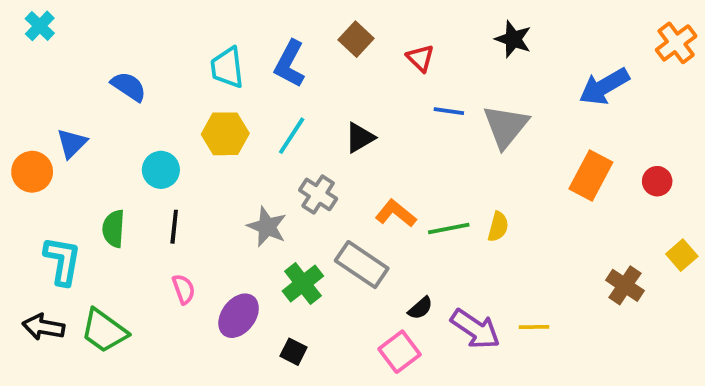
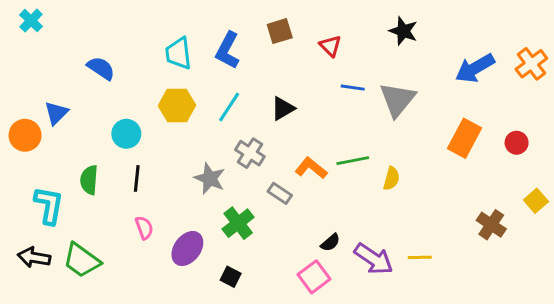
brown square: (356, 39) -> (280, 31), turned 30
orange cross: (676, 43) -> (531, 64), moved
green line: (449, 229) -> (353, 161), moved
gray rectangle: (362, 265) -> (280, 193), moved, size x0.6

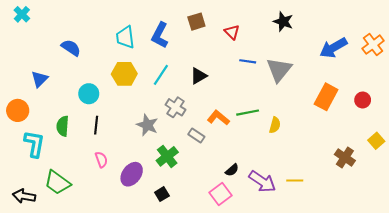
orange circle: (25, 135) -> (18, 110), moved
black arrow: (34, 257) -> (24, 196), moved
black square: (231, 277) -> (162, 194), turned 32

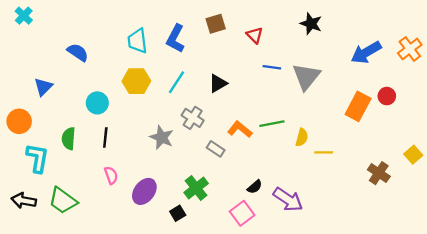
red circle: (363, 100) -> (387, 96), moved
green cross: (167, 156) -> (196, 188), moved
yellow line: (295, 180) -> (324, 152), moved
black arrow: (24, 196) -> (24, 201), moved

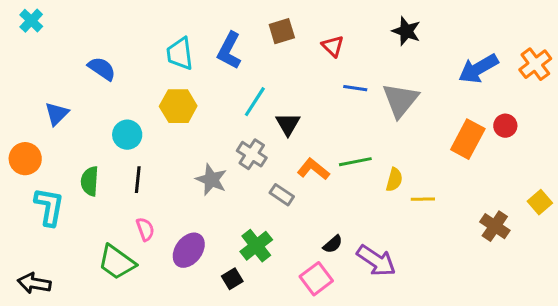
cyan line: (177, 82) -> (255, 102), moved
black triangle: (218, 83) -> (288, 124), moved, turned -30
black arrow: (24, 201) -> (34, 283), moved
green trapezoid: (63, 201) -> (117, 262), moved

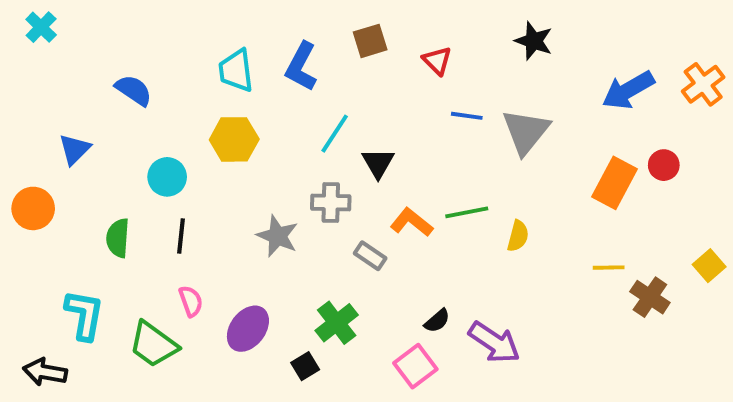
gray cross: (252, 154) -> (331, 203), turned -32
yellow line: (423, 199) -> (609, 268), moved
cyan L-shape: (49, 207) -> (84, 315), moved

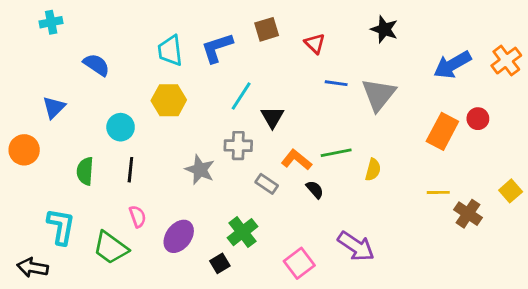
cyan cross: (41, 27) -> (51, 22), moved, turned 35
blue L-shape: (301, 67) -> (217, 48), turned 44
black semicircle: (437, 321) -> (315, 190), moved, turned -90

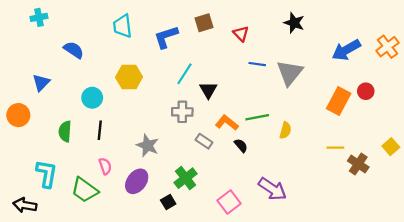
cyan trapezoid: (170, 51) -> (123, 26), moved
gray star: (200, 170) -> (148, 145), moved

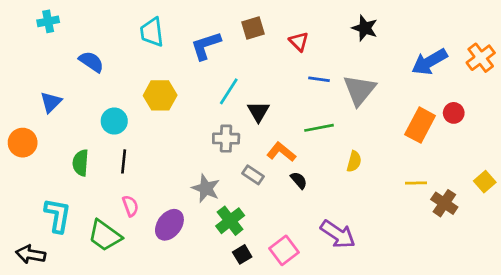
green line: (257, 117) -> (319, 128), moved
gray star: (148, 145) -> (206, 188), moved
black square: (168, 202) -> (242, 254), moved

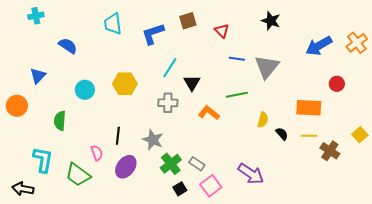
yellow hexagon: (160, 95) -> (125, 84), moved
orange rectangle: (420, 125) -> (309, 108), moved, turned 65
black line: (124, 161) -> (118, 136), moved
gray rectangle: (253, 175) -> (197, 164), moved
black semicircle: (299, 180) -> (282, 134), moved

